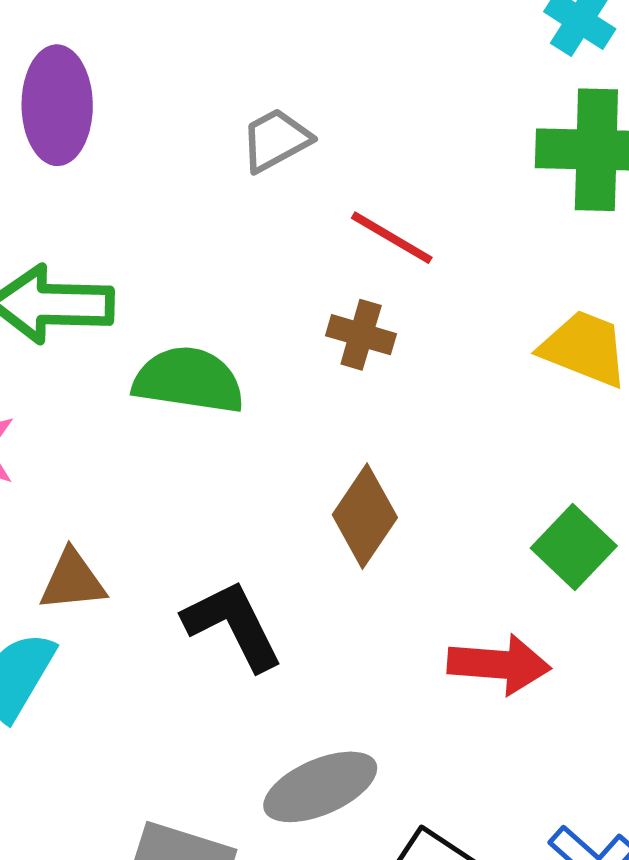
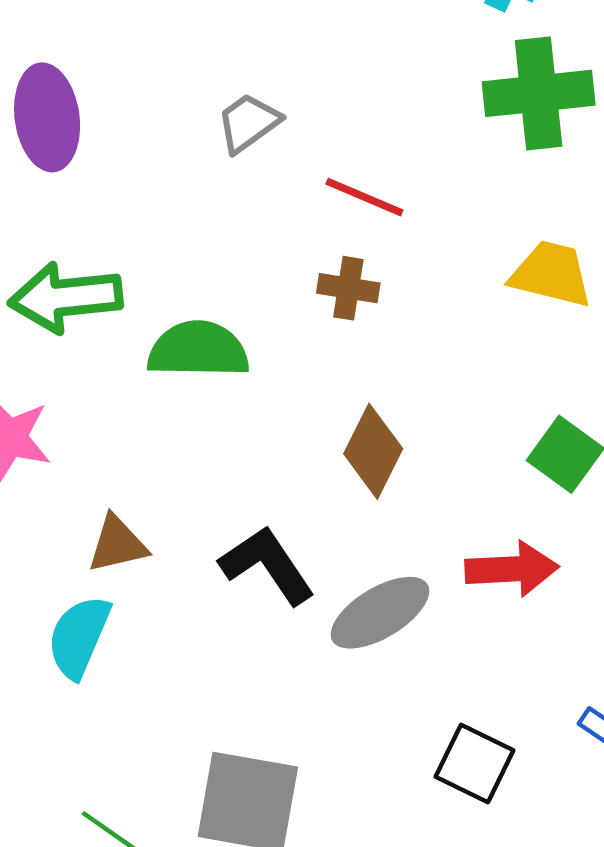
gray ellipse: (320, 787) -> (380, 613), moved

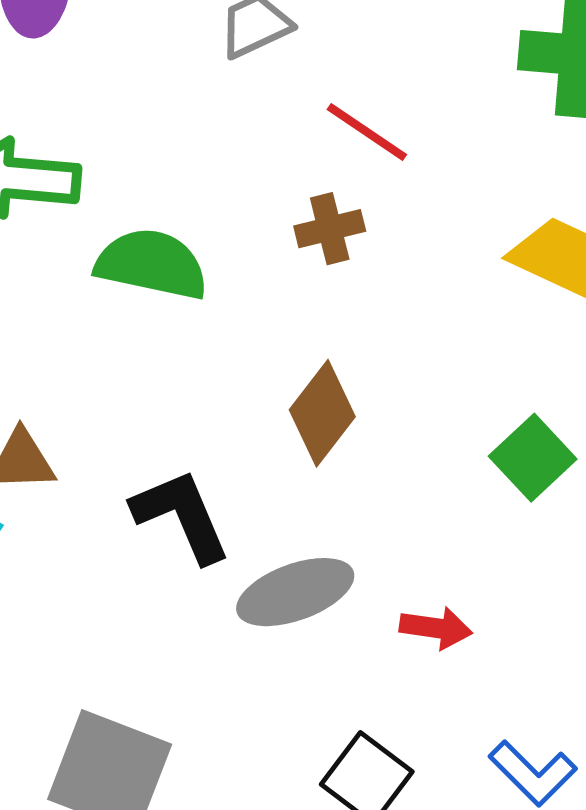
brown cross: (348, 288) -> (330, 229), turned -34
red arrow: (512, 569) -> (436, 628), moved, size x0.7

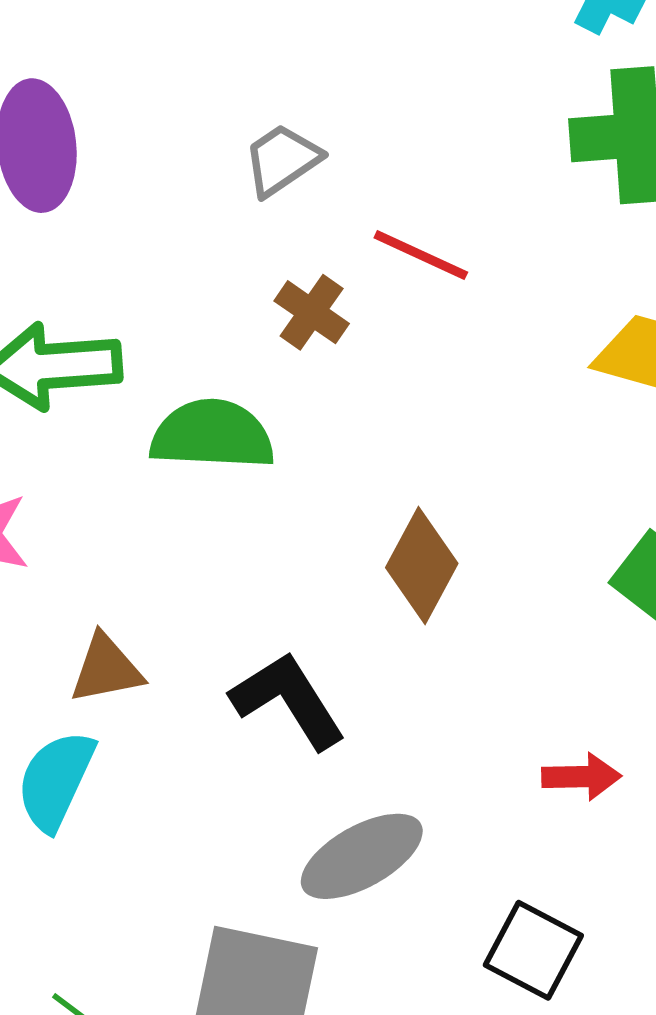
brown cross: (330, 229) -> (312, 312), moved, turned -32
gray ellipse: (295, 592) -> (362, 856), moved

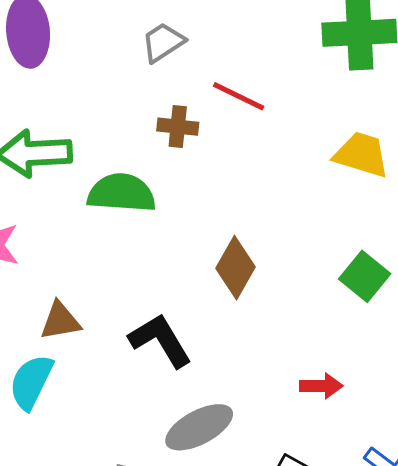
brown cross: (312, 312) -> (178, 127), turned -30

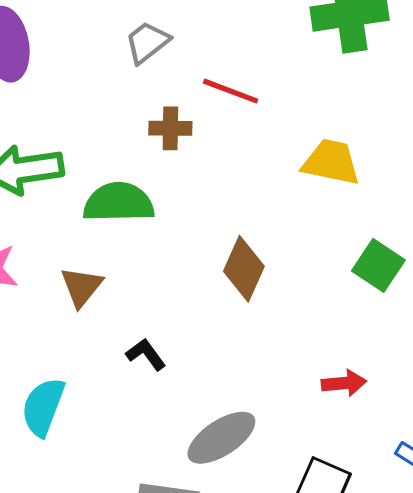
yellow trapezoid: (361, 155) -> (331, 162), moved
brown triangle: (60, 321) -> (81, 287), moved, turned -36
black L-shape: (160, 340) -> (146, 354), moved, size x0.6

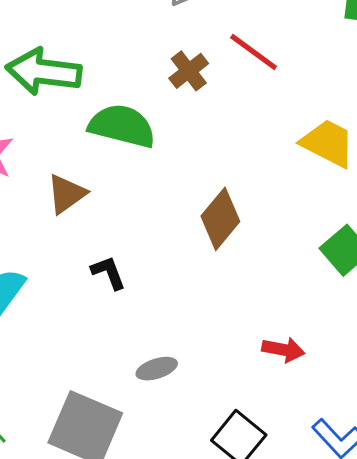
brown cross: (170, 128) -> (189, 71), turned 36
gray ellipse: (221, 438) -> (157, 369), size x0.6

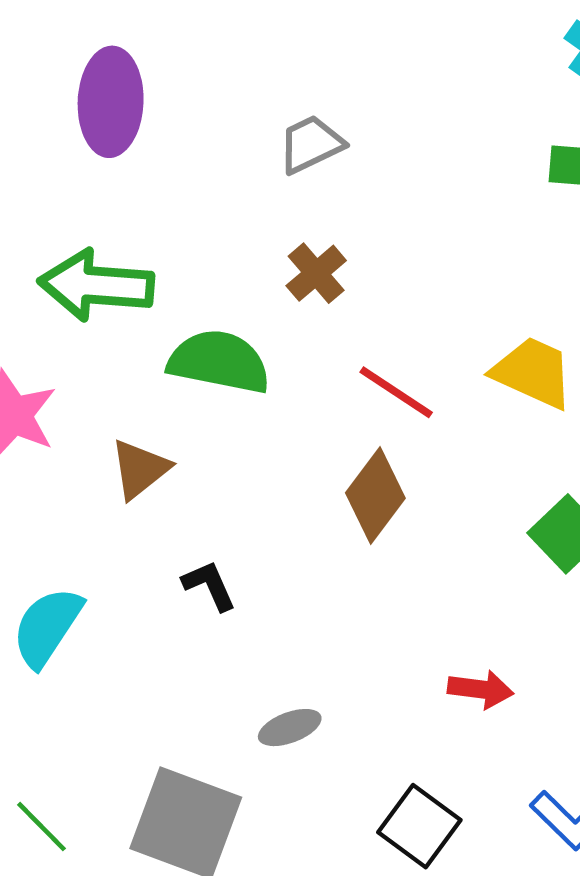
red line: (254, 52) -> (396, 392), moved

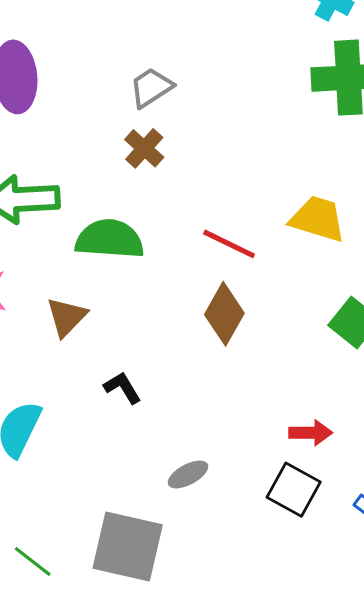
brown cross: (316, 273) -> (144, 148), moved
black square: (419, 826) -> (294, 490), moved

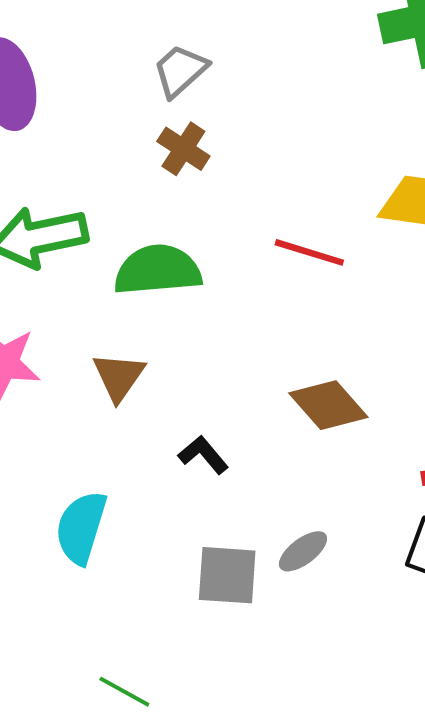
brown diamond: (224, 314) -> (328, 405), moved, turned -62
gray square: (128, 547) -> (227, 575), moved, size x0.7

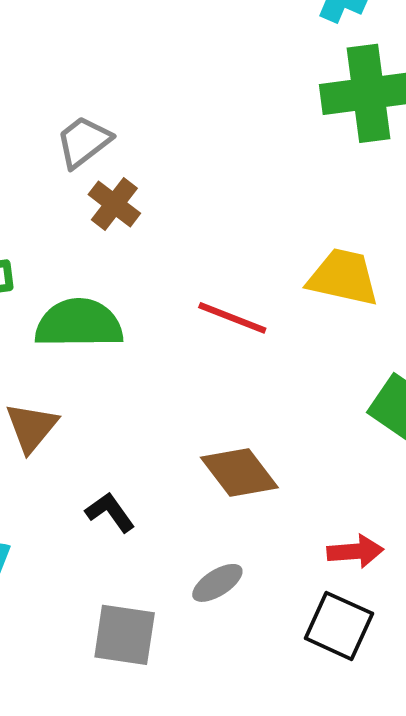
gray trapezoid: (180, 71) -> (84, 142), moved
gray ellipse: (303, 551) -> (217, 583), moved

